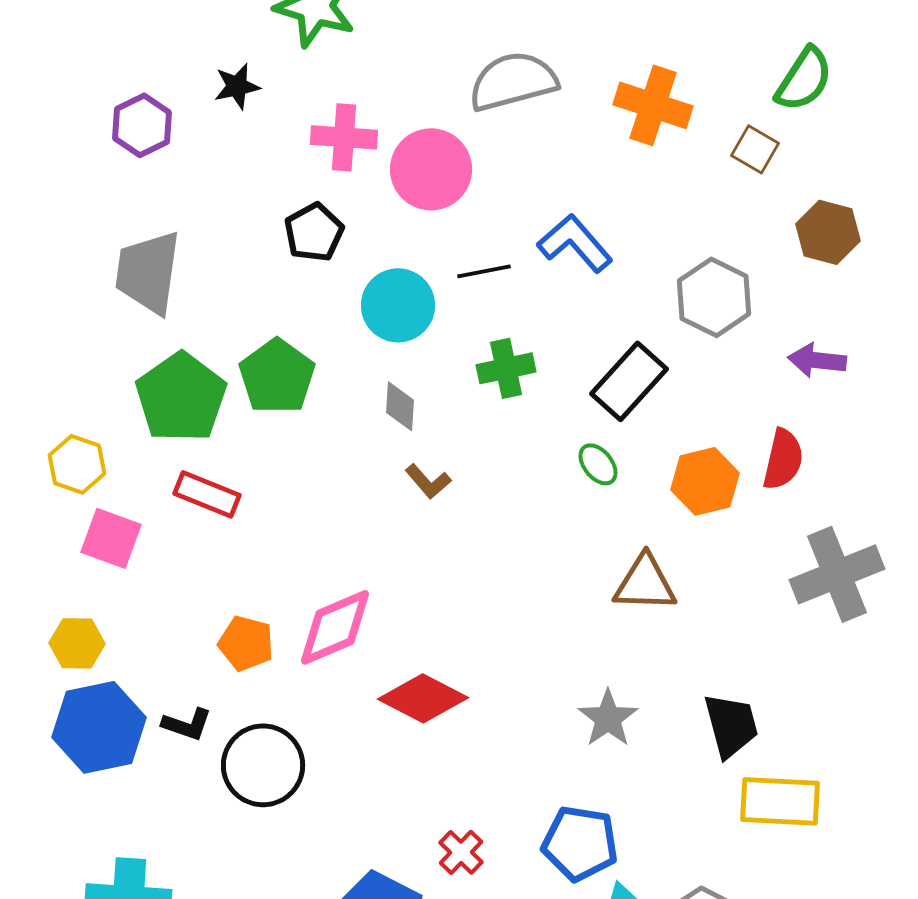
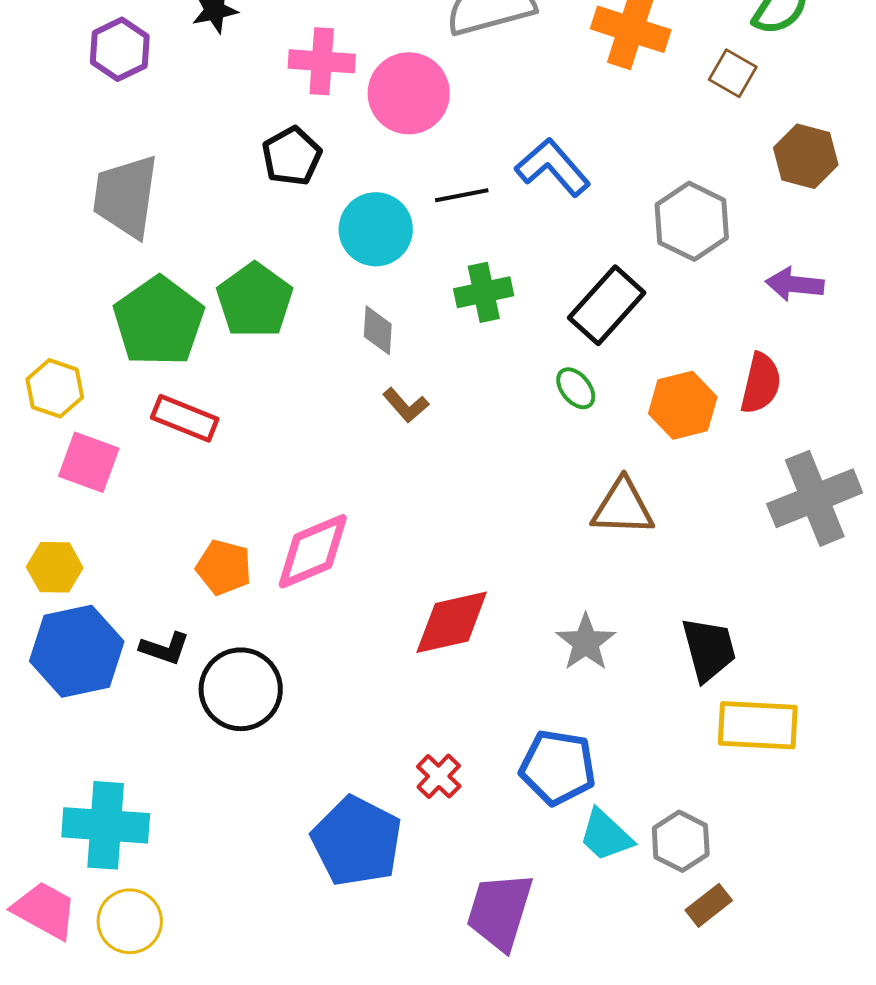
red diamond: (423, 698) -> (452, 622), moved, turned -40

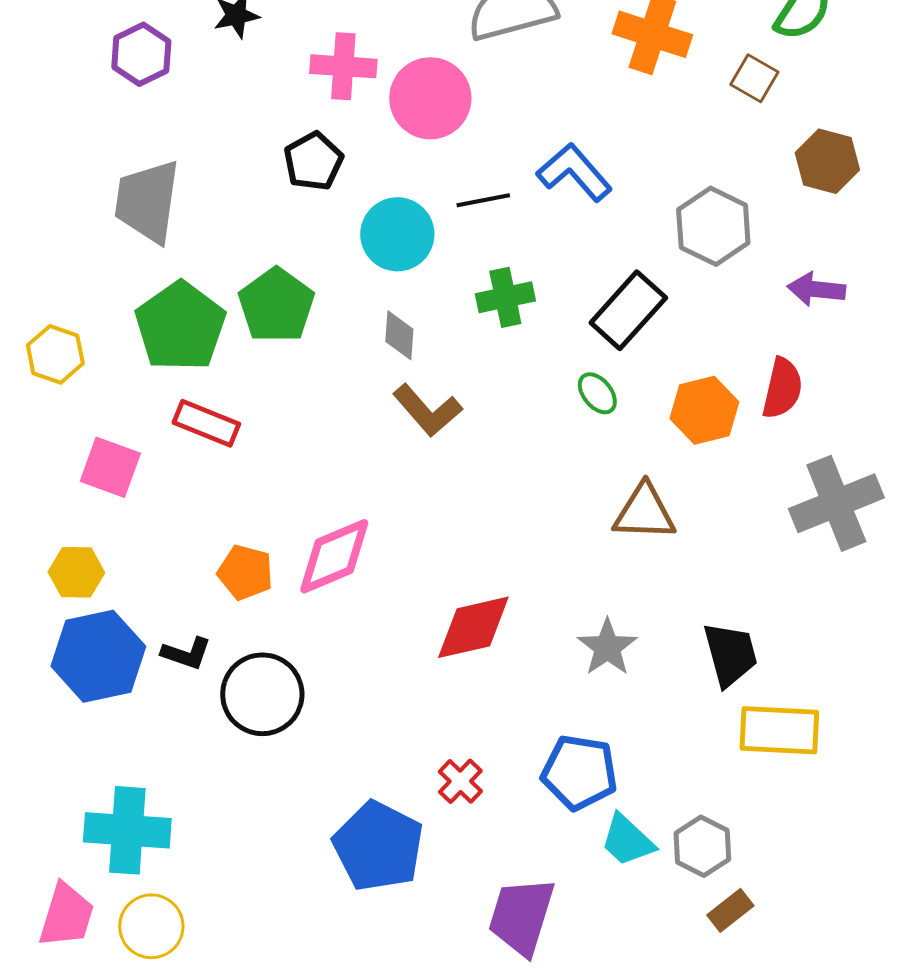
yellow hexagon: (55, 388) -> (55, 354), moved
brown L-shape: (406, 405) -> (427, 410), size x1.5
pink trapezoid: (45, 910) -> (66, 915), turned 78

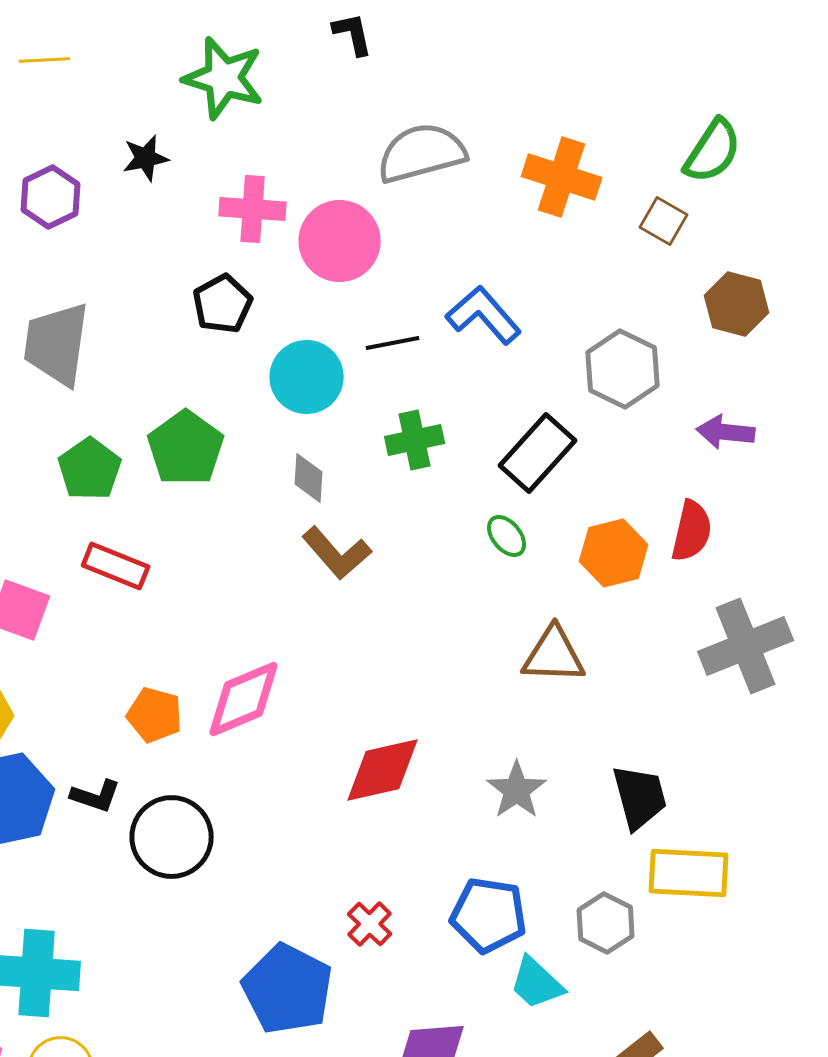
green pentagon: (180, 326) -> (90, 469), size x0.7
gray hexagon: (702, 846) -> (606, 923), moved

